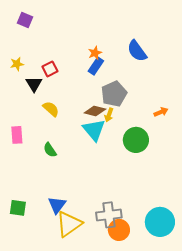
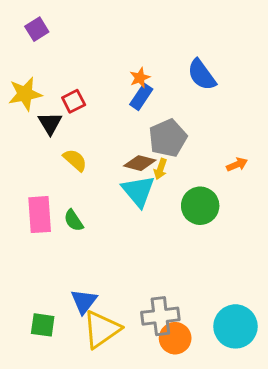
purple square: (25, 20) -> (37, 29), turned 35
yellow star: (17, 64) -> (25, 94), size x1.6
pink rectangle: (17, 135) -> (40, 215), moved, size x1.4
green square: (18, 208) -> (43, 325), moved

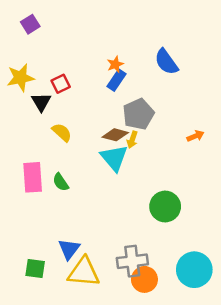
green circle: (200, 206) -> (165, 206), moved
yellow triangle: (102, 329) -> (84, 272), turned 40

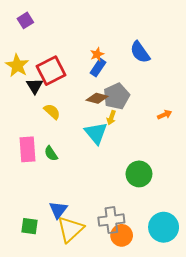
yellow star: (20, 78) -> (17, 65), turned -30
red square: (61, 84) -> (51, 71), size x1.8
brown diamond: (115, 135) -> (97, 98), moved
yellow triangle: (84, 272) -> (70, 229), turned -48

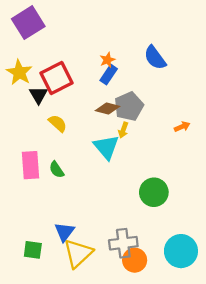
purple square: (25, 20) -> (28, 23), size x1.8

